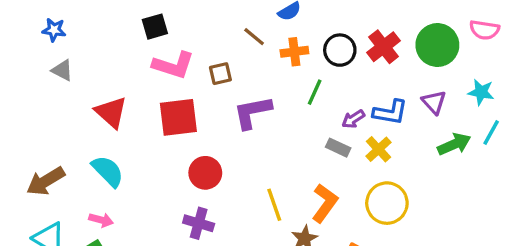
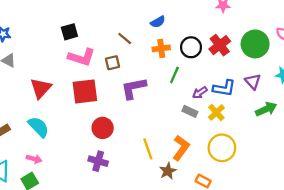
brown line: (254, 37) -> (125, 38), moved
red triangle: (111, 112) -> (41, 88), turned 30

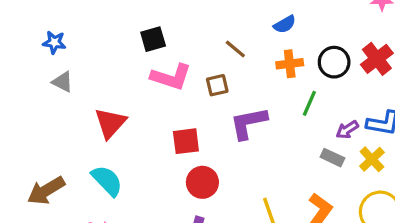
red square: (85, 91) -> (186, 141), moved, size x0.7

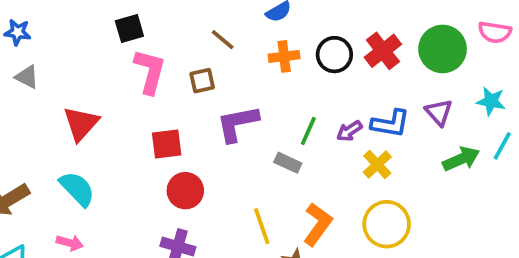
pink L-shape: (171, 77) -> (150, 71), turned -93
green line: (309, 103) -> (308, 131), moved
gray rectangle: (332, 158) -> (288, 163), moved

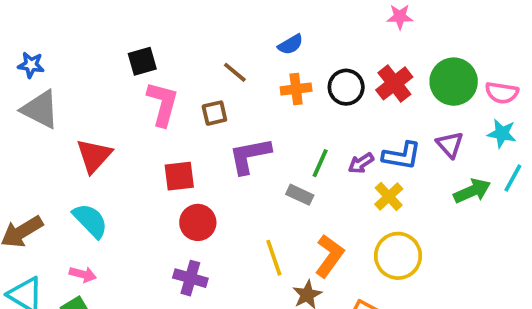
pink semicircle: (495, 32) -> (502, 93), moved
gray triangle: (27, 77) -> (40, 109), size x1.6

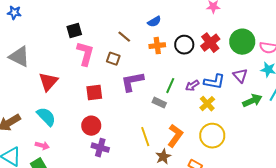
blue star: (31, 65) -> (14, 13), moved
brown square: (214, 113) -> (113, 59), turned 32
red circle: (198, 222) -> (91, 126), moved

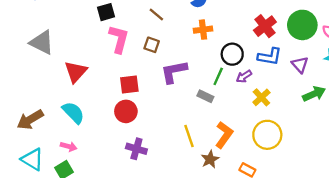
brown line: (124, 37) -> (156, 14), moved
black circle: (184, 45) -> (232, 54), moved
blue L-shape: (214, 82) -> (270, 56), moved
red circle: (91, 126) -> (126, 111), moved

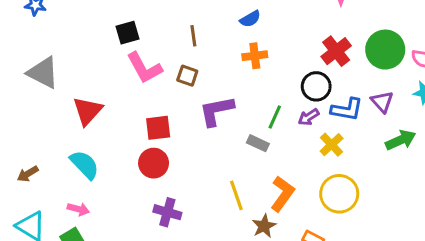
brown line: (156, 14) -> (193, 36), turned 42
pink L-shape: (119, 39) -> (144, 68), turned 136
black circle: (232, 54) -> (316, 86), moved
blue L-shape: (270, 56) -> (347, 109), moved
brown arrow: (30, 120) -> (28, 174), size x0.6

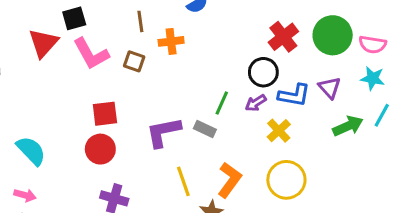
orange cross: (255, 56) -> (171, 41), moved
red triangle: (88, 111) -> (43, 43), moved
purple L-shape: (216, 111) -> (163, 132), moved

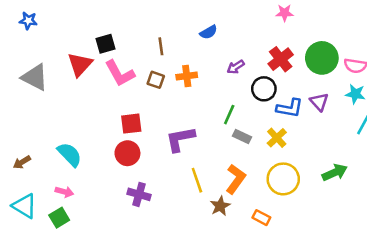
orange cross: (171, 41) -> (187, 76), moved
purple arrow: (256, 103) -> (236, 67), moved
green arrow: (348, 126) -> (335, 173), moved
gray rectangle: (205, 129) -> (242, 136), moved

